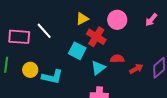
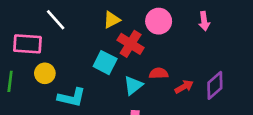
pink arrow: (151, 20) -> (204, 21), turned -48
white line: (44, 31) -> (56, 20), moved
yellow circle: (30, 70) -> (45, 73), moved

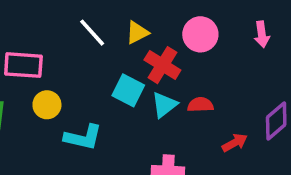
white line: (56, 20) -> (92, 33), moved
cyan triangle: (133, 85) -> (164, 105), moved
red arrow: (184, 87) -> (235, 143), moved

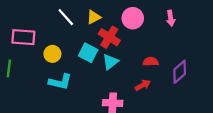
yellow circle: (47, 105) -> (52, 54), moved
red semicircle: (200, 105) -> (151, 62), moved
red arrow: (235, 143) -> (143, 85), moved

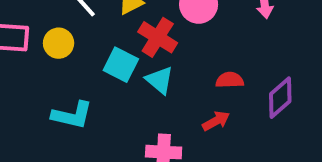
yellow circle: (52, 54) -> (59, 43), moved
cyan triangle: (110, 62) -> (160, 80), turned -42

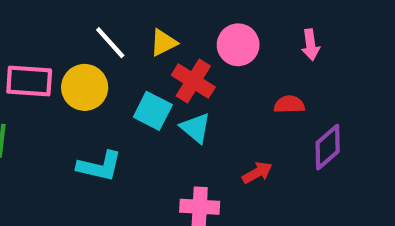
yellow circle: (59, 43) -> (85, 87), size x1.4
red semicircle: (230, 80) -> (289, 104), moved

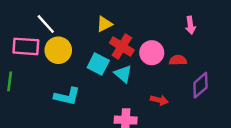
white line: (110, 43) -> (46, 24), moved
pink circle: (238, 45) -> (152, 53), moved
red arrow: (257, 173) -> (159, 100), turned 42

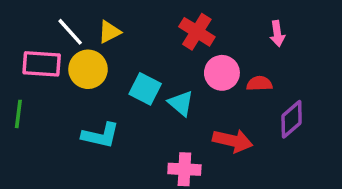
yellow triangle: (104, 24) -> (109, 32), moved
red cross: (122, 46) -> (197, 32), moved
red arrow: (159, 100) -> (233, 141), size x1.5

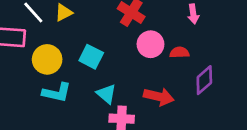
yellow circle: (88, 69) -> (47, 59), moved
cyan triangle: (181, 103) -> (106, 94), moved

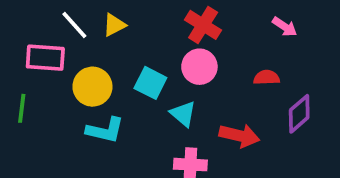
pink arrow: (193, 14) -> (285, 27), turned -48
pink circle: (150, 44) -> (199, 67), moved
cyan triangle: (106, 94) -> (183, 114), moved

